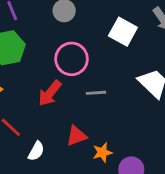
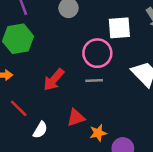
white square: (123, 32) -> (119, 28), turned -35
pink circle: (72, 59) -> (97, 53), moved

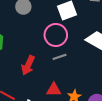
red triangle: (76, 118) -> (54, 90), turned 35

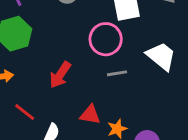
gray line: (59, 57) -> (117, 73), moved

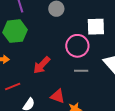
red line: (25, 112) -> (13, 86), turned -70

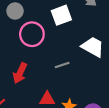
pink circle: (77, 46) -> (32, 34), moved

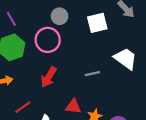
gray circle: (15, 11) -> (60, 16), moved
pink circle: (32, 34) -> (48, 40), moved

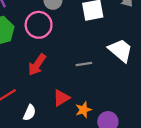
red triangle: (73, 106) -> (61, 98), turned -42

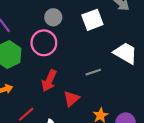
red triangle: (61, 98) -> (71, 99), moved

